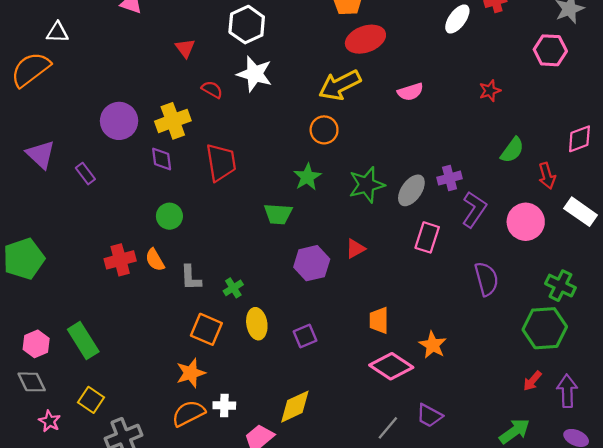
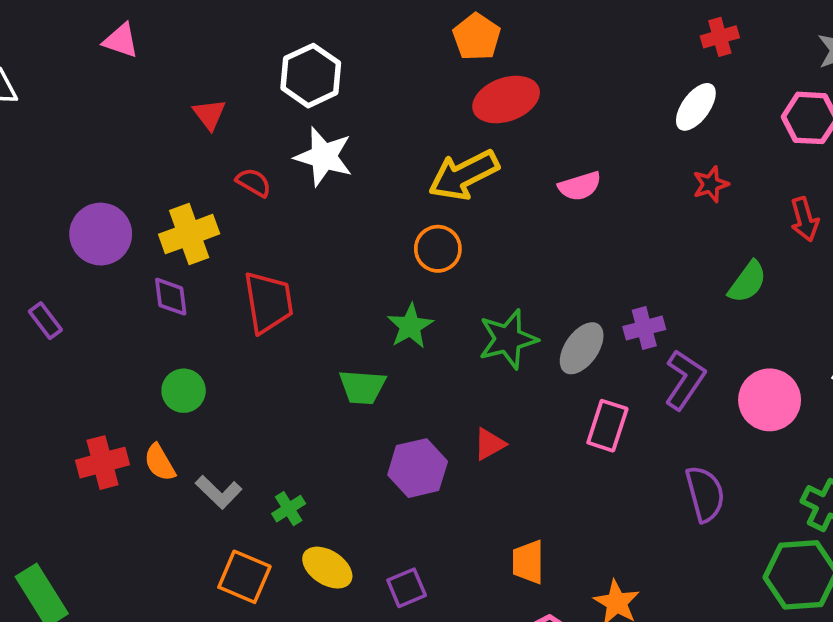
white ellipse: (457, 19) -> (696, 107), moved
red arrow: (547, 176) -> (805, 219), moved
gray L-shape: (191, 278) -> (219, 492), turned -44
yellow ellipse: (257, 324) -> (327, 568), turned -48

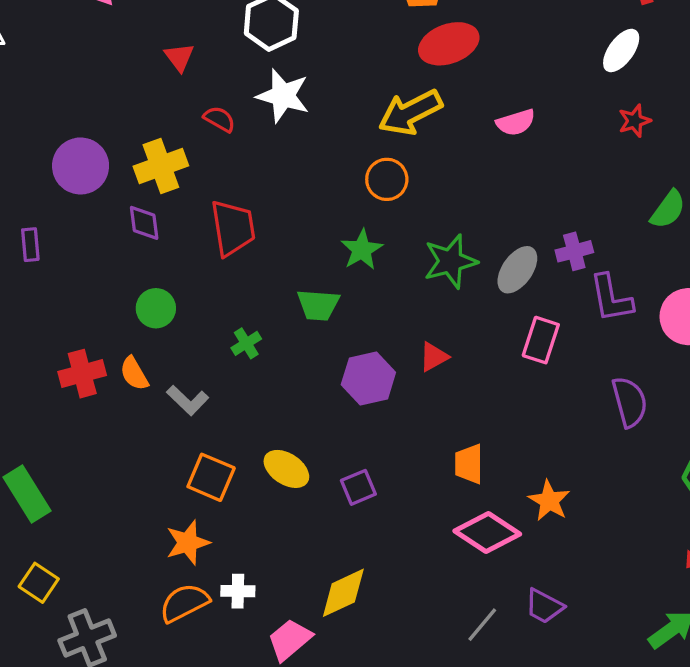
purple rectangle: (45, 321) -> (30, 245), turned 32
purple L-shape: (685, 380) -> (611, 298), turned 136
green cross: (289, 509) -> (246, 343), moved

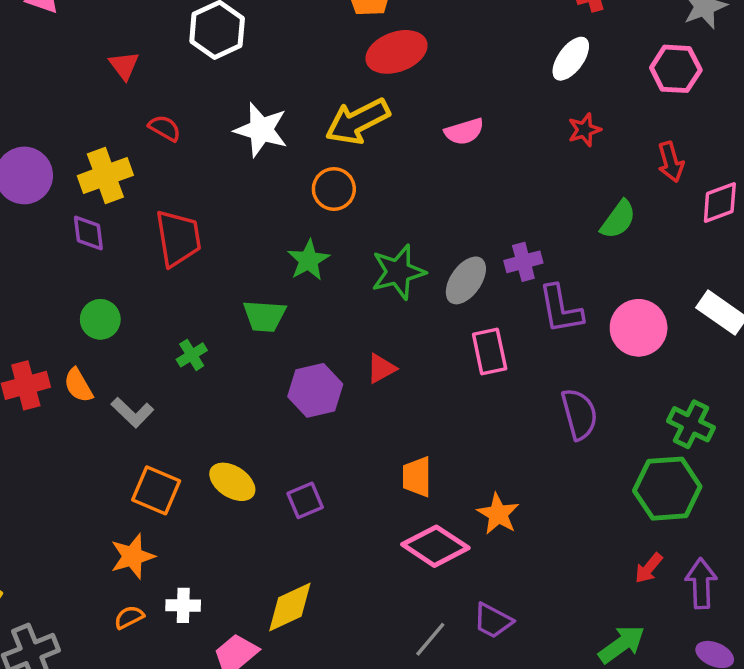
white star: (283, 96) -> (261, 130), moved
pink rectangle: (541, 340) -> (490, 352), turned -30
orange semicircle: (184, 603) -> (129, 617), size x0.6

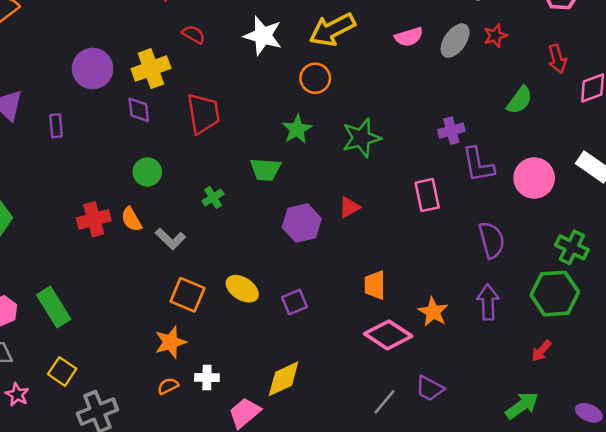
gray ellipse: (466, 280) -> (455, 41), moved
purple arrow: (701, 583) -> (488, 302), moved

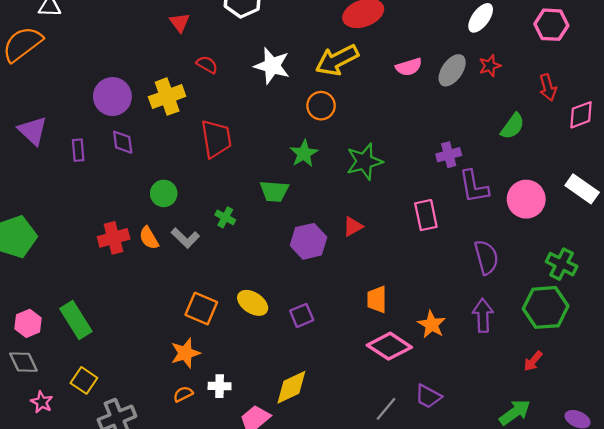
purple diamond: (139, 110) -> (123, 142), moved
green cross: (213, 197) -> (225, 217), turned -30
gray L-shape: (170, 239) -> (185, 238), moved

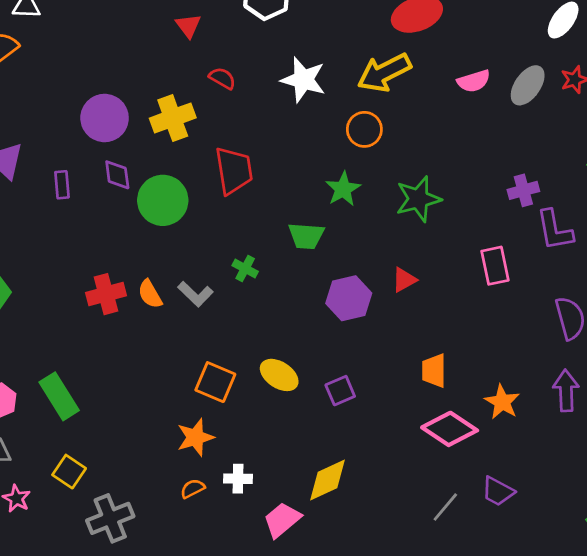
green circle: (164, 193) -> (163, 200), moved, size x1.5

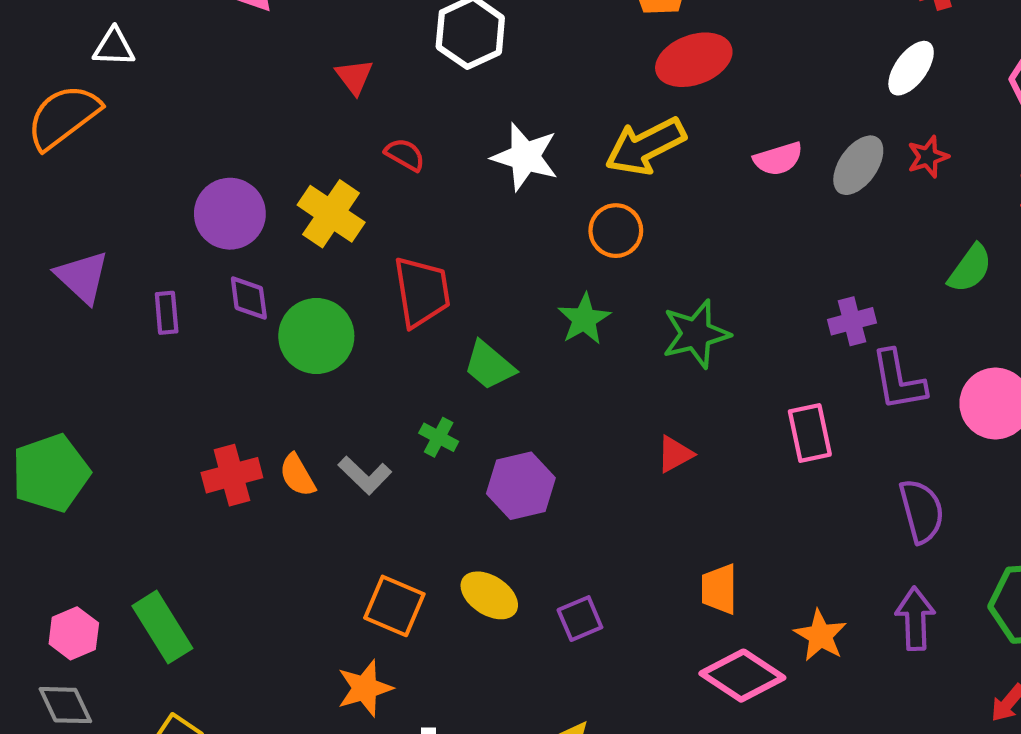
yellow cross: (173, 118) -> (331, 214), turned -36
green trapezoid: (306, 236) -> (489, 366), moved, turned 36
purple hexagon: (349, 298) -> (521, 486), moved

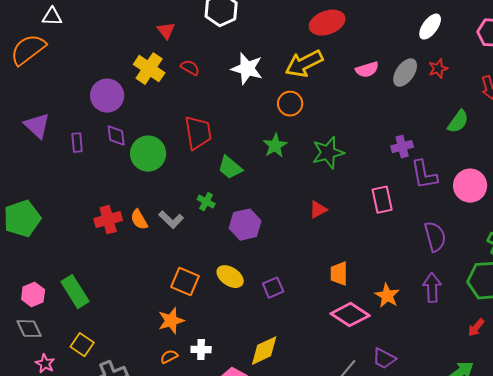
yellow cross: (331, 214) -> (149, 69), moved

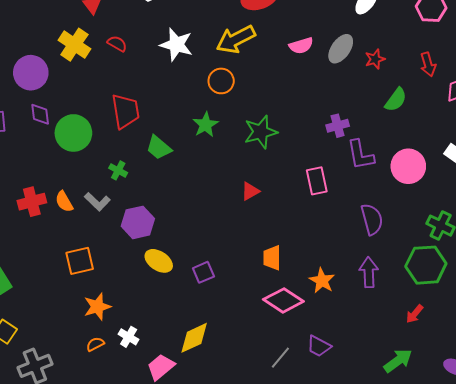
red star: (438, 69) -> (375, 59), moved
green cross: (206, 202) -> (118, 170), moved
purple hexagon: (245, 225) -> (138, 222), moved
orange square: (185, 282) -> (80, 261), moved, turned -36
white cross: (201, 350) -> (129, 337), turned 30

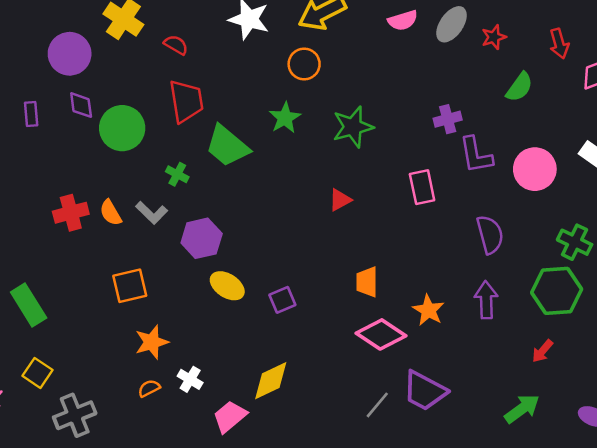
red semicircle: (117, 44) -> (176, 45), moved
green trapezoid: (159, 148) -> (227, 146), size x1.4
purple trapezoid: (319, 346) -> (425, 391), size x1.5

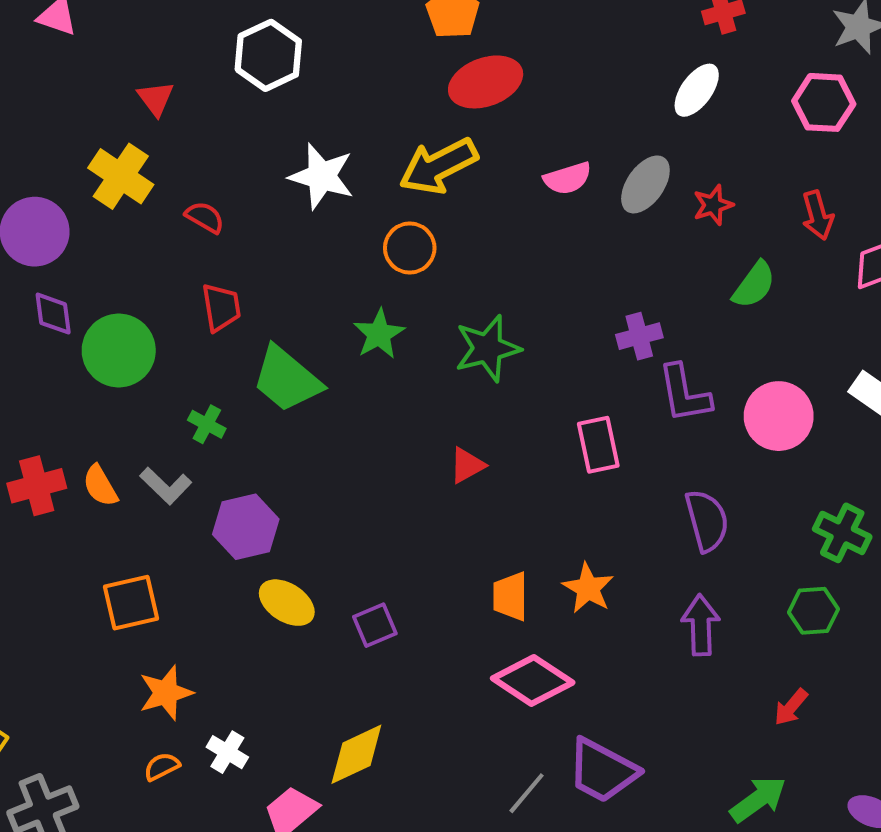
red trapezoid: (186, 101) -> (221, 307), size x0.7
green hexagon: (557, 291) -> (813, 611), size x0.6
orange star: (428, 310) -> (588, 588), moved

